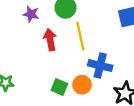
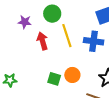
blue cross: (100, 66) -> (94, 41), moved

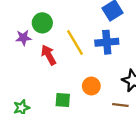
green circle: (52, 14) -> (42, 23), moved
green square: (54, 79) -> (63, 100), moved

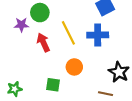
orange circle: (91, 86) -> (74, 67), moved

